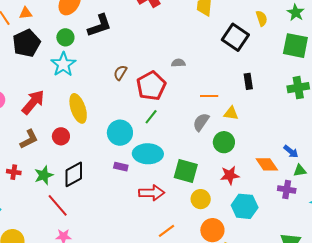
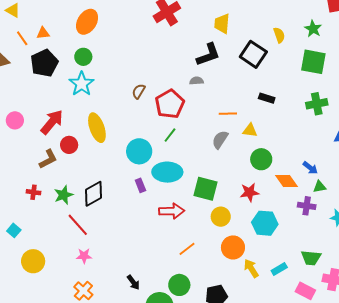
black L-shape: (100, 26) -> (208, 55), moved
black rectangle: (248, 81) -> (267, 98), turned -63
red circle: (61, 136) -> (69, 145), moved
green circle: (224, 142) -> (261, 159), moved
purple rectangle: (121, 167) -> (140, 185), turned 56

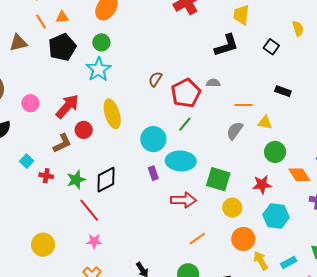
black square: (253, 54) -> (271, 47), size x0.6
gray semicircle: (197, 81) -> (213, 83), moved
cyan square: (14, 230) -> (27, 161), moved

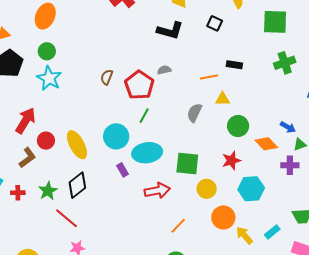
black L-shape: (226, 45) -> (170, 31), turned 44
orange line: (244, 105) -> (209, 77), moved
yellow ellipse: (112, 114) -> (77, 145), moved

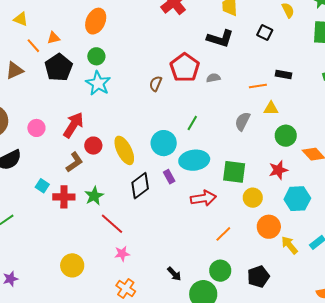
red pentagon: (139, 85) -> (185, 68), moved
black diamond: (77, 185) -> (140, 186), moved
red cross: (18, 193) -> (64, 197), size x1.5

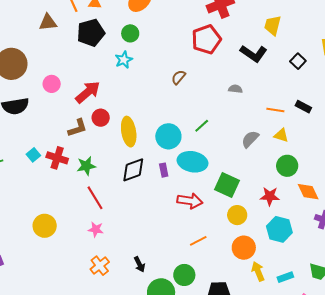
red pentagon: (185, 68) -> (206, 39), moved
cyan star: (98, 83) -> (124, 60), size x0.7
cyan square: (42, 186) -> (33, 155), moved
orange cross: (126, 288) -> (100, 266), moved

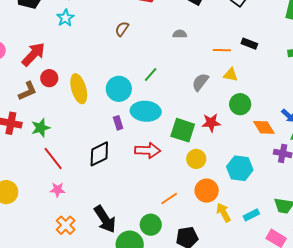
black diamond: (133, 170) -> (99, 154), moved
red star: (270, 196) -> (211, 123), moved
orange line: (198, 241) -> (169, 199), moved
black arrow: (139, 264) -> (105, 219), size x1.8

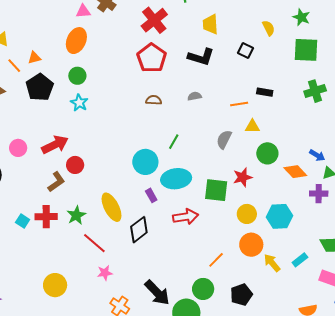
brown semicircle: (122, 29) -> (154, 100), moved, turned 70
red arrow: (33, 54) -> (55, 145), turned 32
yellow ellipse: (79, 89) -> (111, 207), moved
yellow circle: (196, 159) -> (247, 214), moved

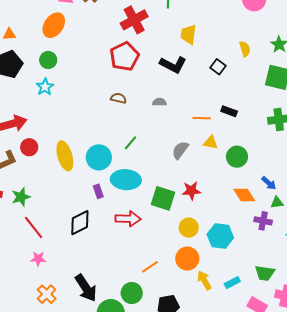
green circle: (267, 153) -> (237, 157), moved
yellow ellipse: (111, 207) -> (65, 156), moved

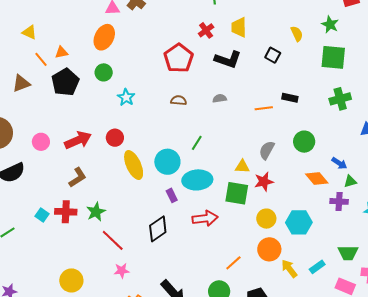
red cross: (134, 20) -> (206, 30), moved, size x0.6
cyan star: (45, 87) -> (126, 97), moved
yellow triangle: (211, 142) -> (242, 167), moved
red circle: (29, 147) -> (115, 138), moved
gray semicircle: (180, 150) -> (267, 150), moved

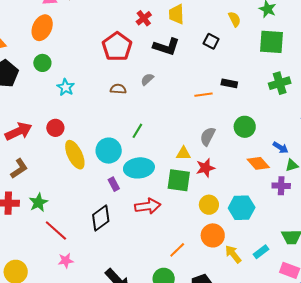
gray semicircle: (220, 98) -> (147, 79), moved, turned -32

